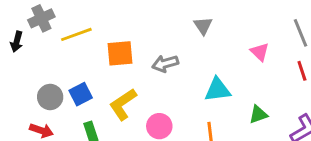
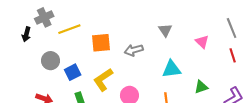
gray triangle: (203, 26) -> (165, 30), moved
gray circle: (50, 97) -> (51, 61), moved

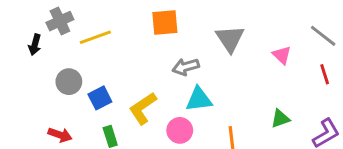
gray line: (232, 28) -> (323, 36), turned -30
gray triangle: (165, 30) -> (230, 39), size x1.5
orange square: (101, 43) -> (165, 22), moved
cyan triangle: (172, 69) -> (199, 99), moved

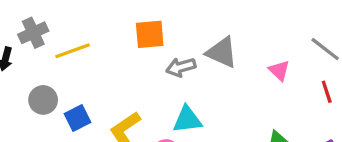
gray triangle: (230, 39) -> (222, 52), turned -32
gray arrow: (186, 67) -> (181, 67), moved

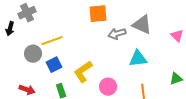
yellow line: (73, 51) -> (52, 41), moved
cyan triangle: (187, 120) -> (138, 59), moved

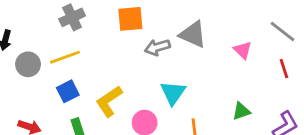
gray cross: (27, 13) -> (72, 17), moved
gray circle: (33, 54) -> (28, 64), moved
cyan triangle: (138, 59) -> (173, 93), moved, turned -48

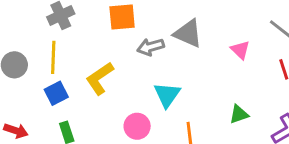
yellow line: (65, 57) -> (53, 57), turned -68
yellow L-shape: (109, 101) -> (100, 78), moved

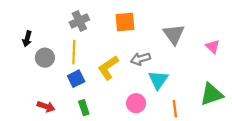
gray triangle: (188, 33) -> (174, 34), turned 30
gray arrow: (151, 47) -> (140, 59), moved
green triangle: (239, 114) -> (212, 94), size x1.6

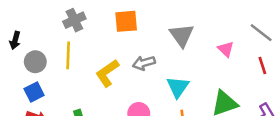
blue square: (76, 79) -> (34, 92), moved
cyan triangle: (158, 80) -> (178, 87), moved

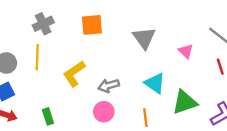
gray arrow: (144, 63) -> (109, 86), moved
cyan triangle: (178, 87) -> (155, 83), moved, turned -30

